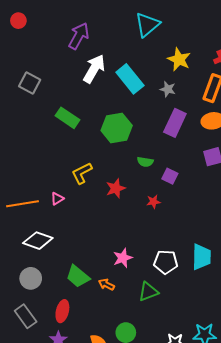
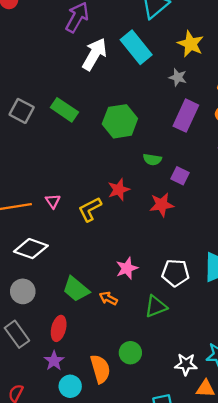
cyan rectangle: (130, 79) -> (136, 47), moved
gray square: (30, 83) -> (22, 111), moved
yellow L-shape: (82, 173) -> (90, 209), moved
pink triangle: (57, 199) -> (53, 201), turned -32
red star: (153, 202) -> (162, 205), size x1.5

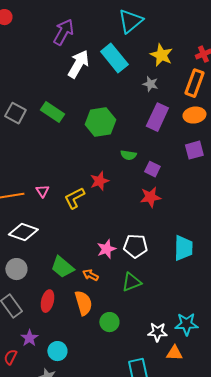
red star: (162, 205) -> (150, 197), moved
white pentagon: (175, 273) -> (135, 246), moved
purple star: (54, 361) -> (29, 338), moved
orange semicircle: (100, 369) -> (83, 303), moved

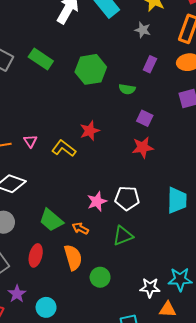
purple rectangle: (157, 117) -> (150, 64), size x0.6
green semicircle: (128, 155) -> (127, 89), moved
yellow L-shape: (74, 198) -> (64, 148), turned 65

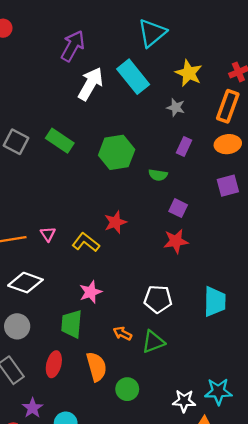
pink star: (97, 201) -> (91, 292), moved
green trapezoid: (51, 220) -> (72, 324), turned 55
orange arrow: (80, 228) -> (122, 333), moved

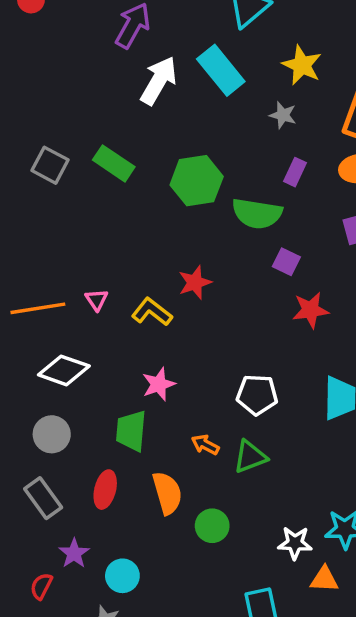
green semicircle: (158, 175) -> (257, 213), size x1.8
red star: (176, 241) -> (310, 310), moved

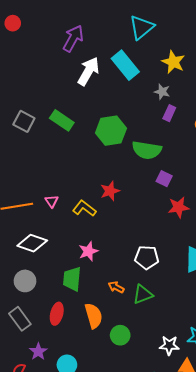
purple rectangle: (295, 172) -> (169, 113), moved

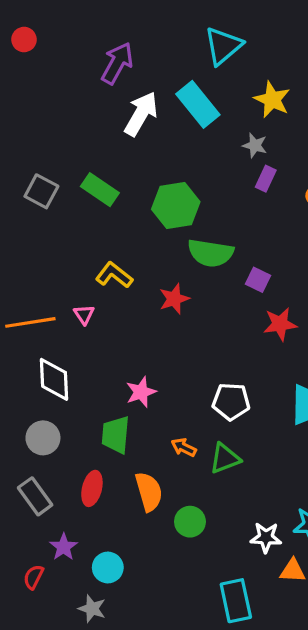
green semicircle: (147, 150) -> (211, 253), moved
yellow L-shape: (84, 208) -> (114, 275), moved
white diamond: (32, 243) -> (54, 379), turned 68

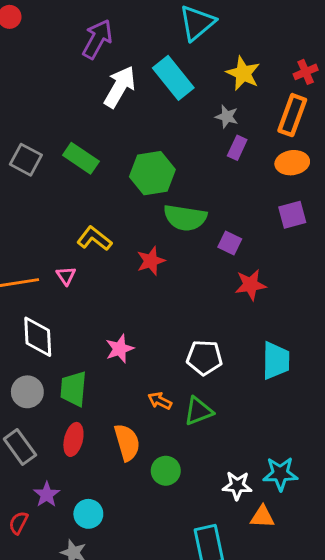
green trapezoid: (116, 435) -> (73, 389), moved

